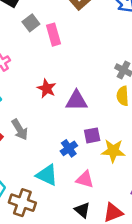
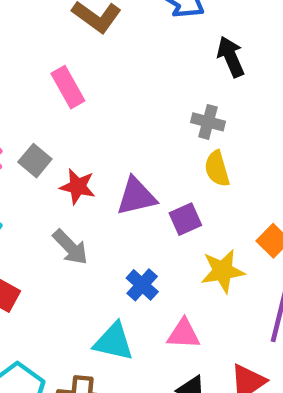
gray square: (31, 23) -> (35, 161), moved
gray arrow: (20, 129) -> (70, 247), moved
purple square: (92, 135) -> (185, 219), moved

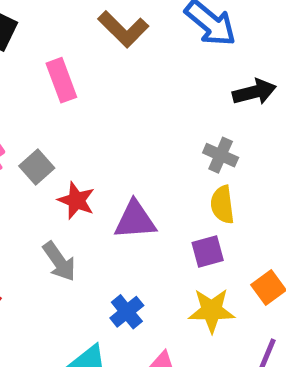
black arrow: (231, 57) -> (254, 92), turned 90
pink rectangle: (68, 87) -> (61, 80), moved
purple square: (185, 219) -> (208, 252), moved

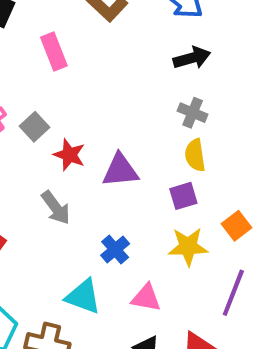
black arrow: (254, 92) -> (192, 58), moved

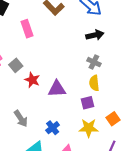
gray arrow: (56, 208) -> (21, 119), moved

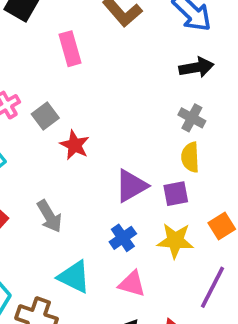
purple triangle: (57, 89) -> (131, 186), moved, turned -30
blue cross: (53, 128) -> (123, 238), moved

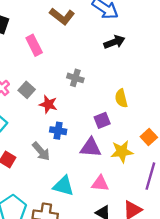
gray cross: (192, 118) -> (75, 78), moved
purple triangle: (131, 186) -> (91, 148), moved, turned 45
purple square: (176, 194) -> (102, 120), moved
blue cross: (123, 238) -> (58, 131), moved, turned -35

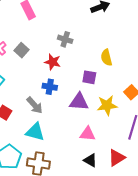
red star: (48, 104) -> (53, 62), moved
purple square: (102, 120) -> (89, 77), turned 32
cyan triangle: (64, 186) -> (35, 132), moved

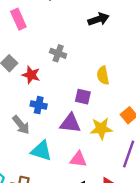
red star: (53, 62) -> (31, 75), moved
cyan triangle: (35, 132) -> (41, 151), moved

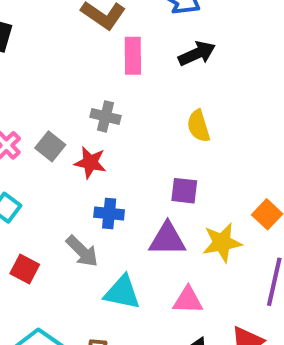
pink rectangle: (18, 19) -> (133, 56), moved, turned 30
gray cross: (58, 53) -> (106, 116), moved
yellow semicircle: (103, 75) -> (198, 126), moved

